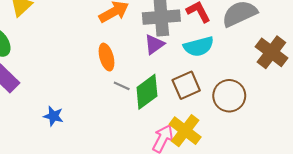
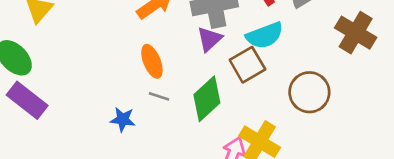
brown square: (186, 85) -> (247, 65), moved
gray line: (122, 86) -> (159, 96), moved
blue star: (53, 116) -> (123, 119), moved

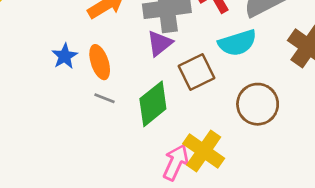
cyan semicircle: (265, 35) -> (237, 43), moved
blue star: (123, 119) -> (65, 56), moved, turned 30

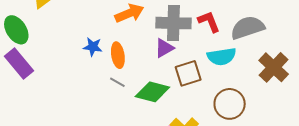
blue star: (65, 56) -> (93, 47), turned 30
green diamond: (153, 104) -> (152, 92), turned 44

